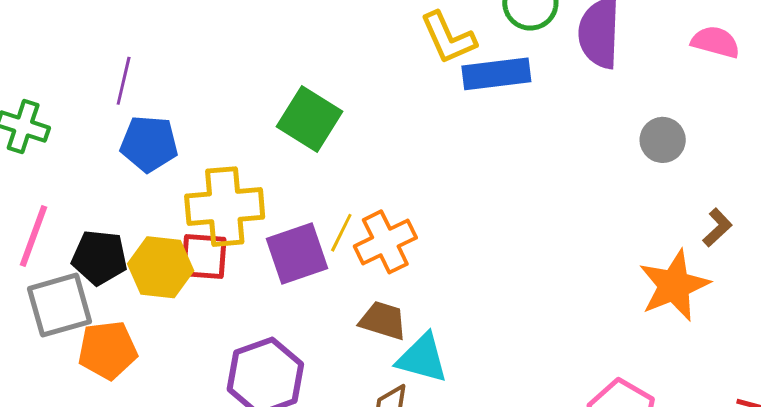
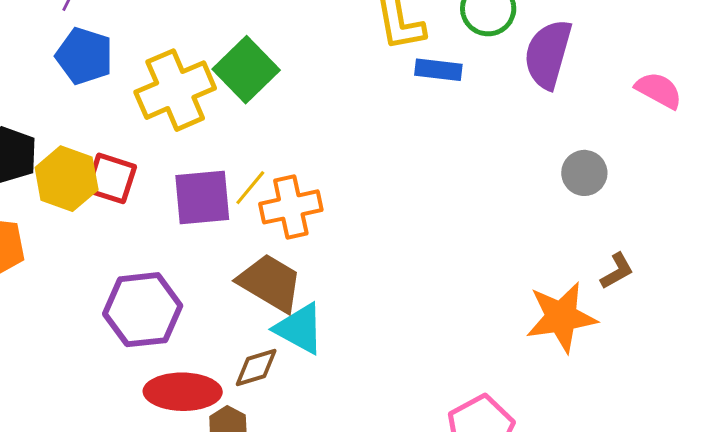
blue rectangle: (496, 74) -> (438, 70), size x0.7
yellow cross: (225, 207) -> (175, 90), moved, turned -32
brown trapezoid: (383, 320) -> (270, 283), size x1.4

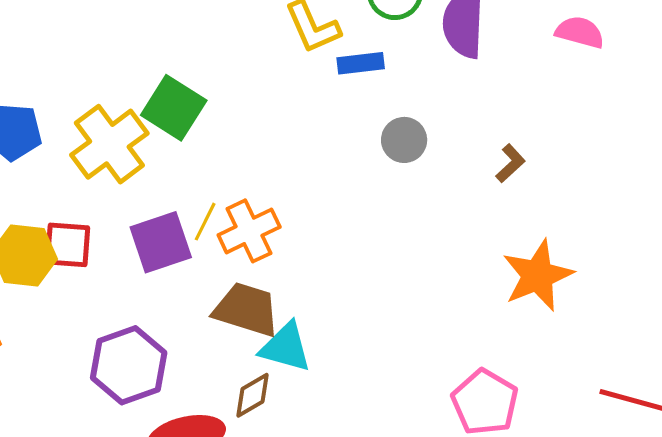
gray circle: (584, 173) -> (404, 140), moved
brown L-shape: (617, 271) -> (510, 163), moved

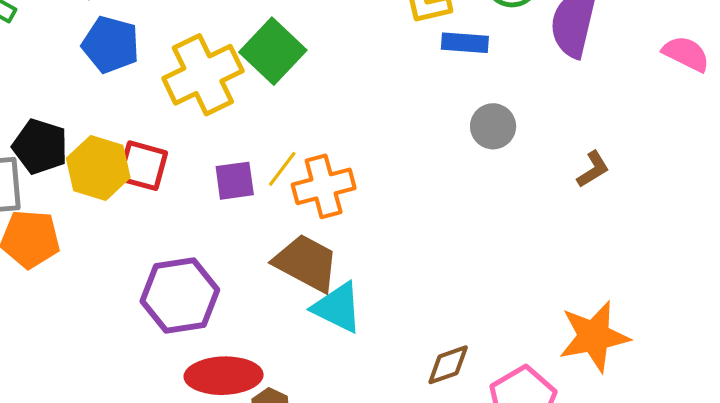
purple square: (161, 242) -> (235, 181), size x0.7
orange star: (538, 275) -> (594, 336), moved
brown diamond: (252, 395) -> (448, 365), moved

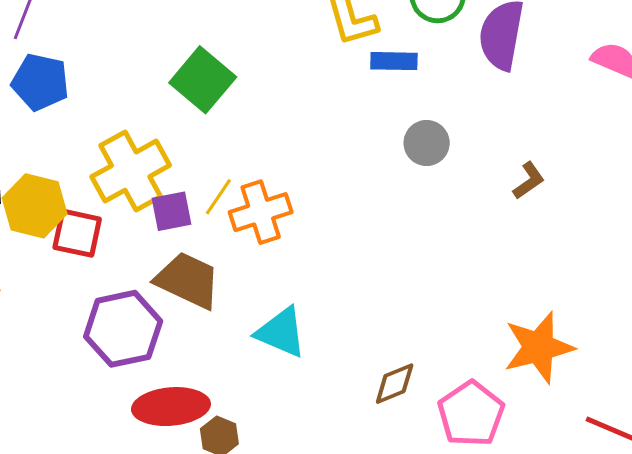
yellow cross: (203, 75) -> (131, 171), moved
red square: (143, 166) -> (77, 233), moved
brown trapezoid: (306, 263) -> (188, 280), moved

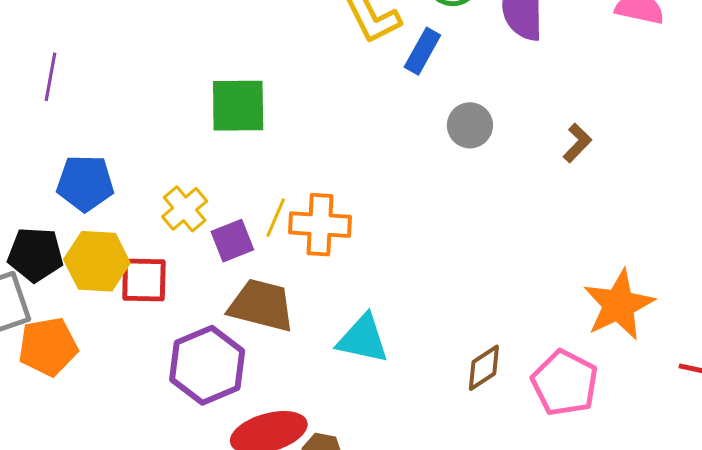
blue rectangle: (394, 61) -> (422, 51), turned -51
green square: (203, 80) -> (238, 106), turned -30
blue pentagon: (40, 82) -> (85, 183), moved
yellow cross: (131, 171) -> (185, 209), size x0.6
orange cross: (261, 212) -> (320, 225), turned 32

